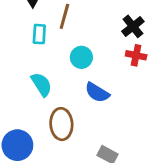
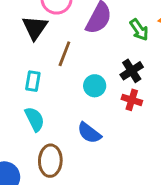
cyan rectangle: (39, 34) -> (33, 81), moved
cyan circle: (81, 57) -> (95, 86), moved

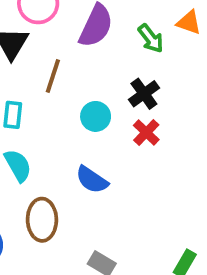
red cross: (132, 100) -> (146, 133), turned 30

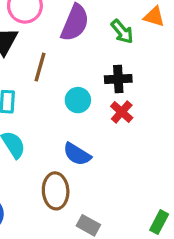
black cross: (144, 94) -> (118, 79), turned 35
brown ellipse: (42, 220) -> (56, 191), moved

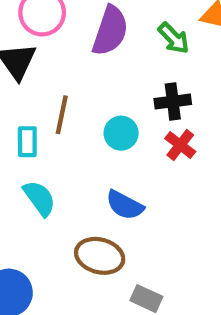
brown line: (40, 67) -> (62, 115), moved
brown ellipse: (56, 191) -> (100, 256), turned -68

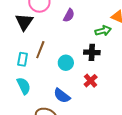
purple semicircle: (110, 31) -> (69, 15), size x0.6
green arrow: (174, 38) -> (103, 31), moved, turned -70
red cross: (180, 145) -> (91, 81), moved

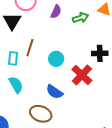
green arrow: (103, 31) -> (81, 18), moved
black cross: (92, 52) -> (100, 53), moved
red cross: (91, 81) -> (82, 75), size x1.5

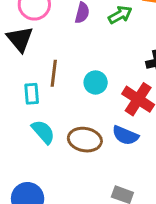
blue semicircle: (54, 92) -> (125, 135), moved
brown ellipse: (41, 114) -> (85, 140), moved

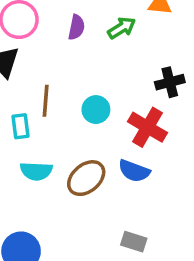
cyan semicircle: (43, 132) -> (36, 171), turned 136
brown ellipse: (85, 140) -> (86, 178), turned -48

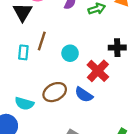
cyan semicircle: (36, 171) -> (24, 104), moved

